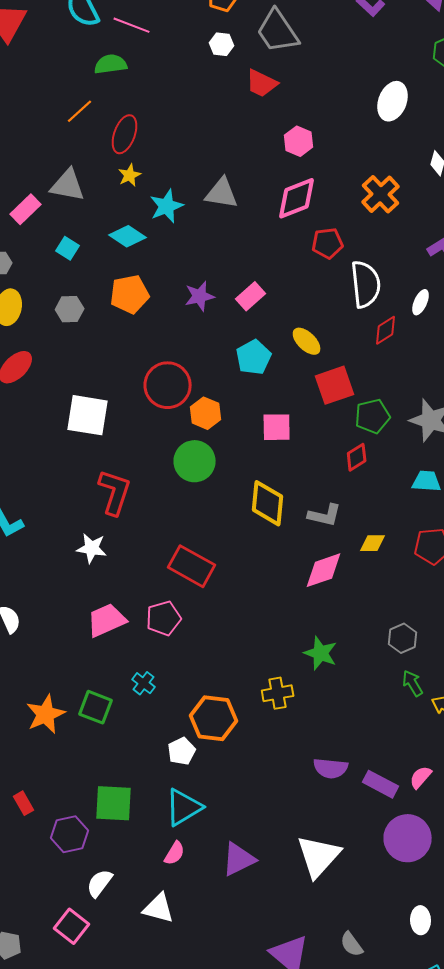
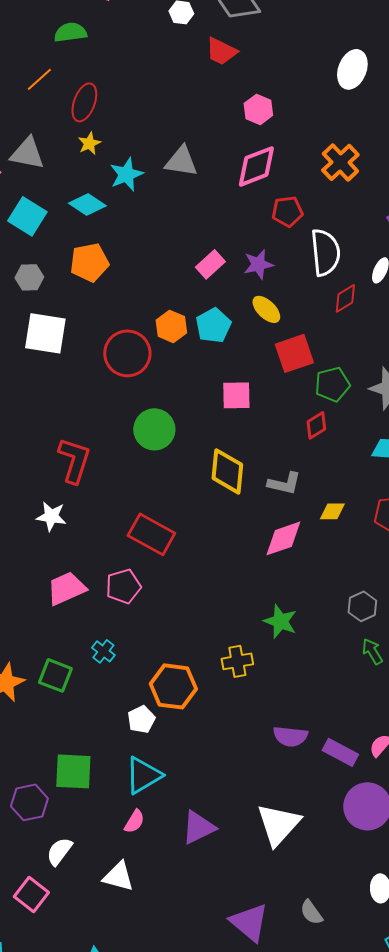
cyan square: (68, 248) -> (27, 216), size x1.6
purple star: (200, 296) -> (258, 264), moved
orange hexagon: (206, 413) -> (171, 326), moved
white square: (88, 415) -> (45, 333), moved

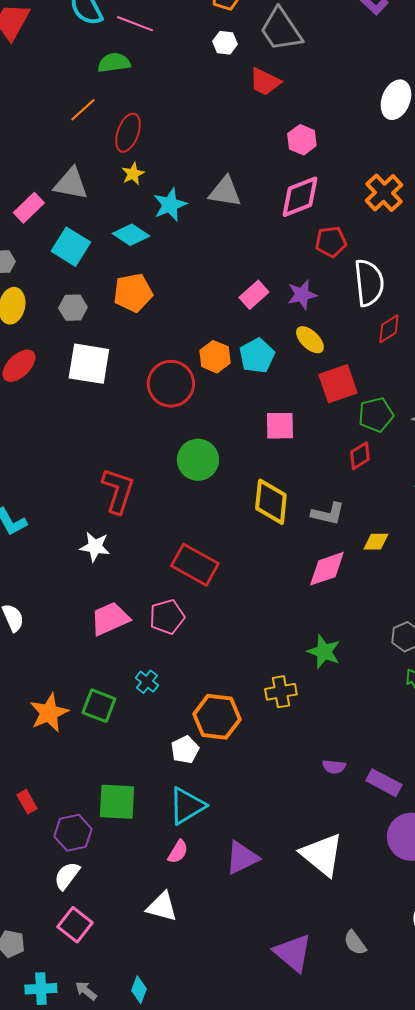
purple semicircle: (290, 736) -> (334, 767), size x0.7
white triangle: (278, 824) -> (322, 855), turned -33
white semicircle: (59, 851) -> (67, 876), moved

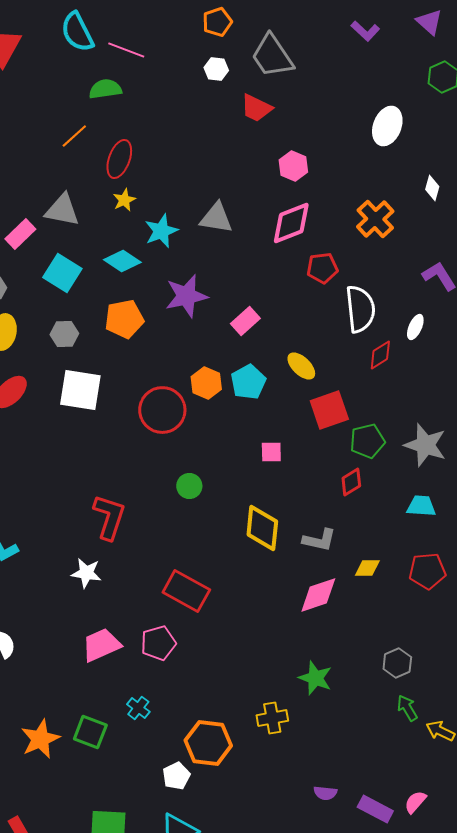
purple star: (302, 295) -> (186, 296), moved, size x1.4
pink square: (280, 426) -> (271, 452), size x0.7
green circle: (198, 460) -> (189, 486), size x0.6

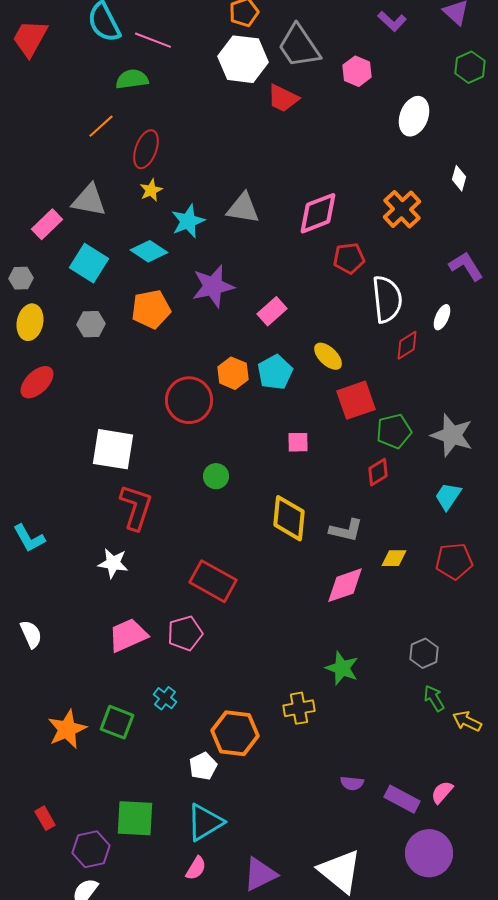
white hexagon: (216, 69) -> (243, 59), size x2.0
pink hexagon: (293, 166) -> (357, 71), moved
white square: (80, 390) -> (113, 449), moved
cyan trapezoid: (421, 506) -> (448, 496), turned -60

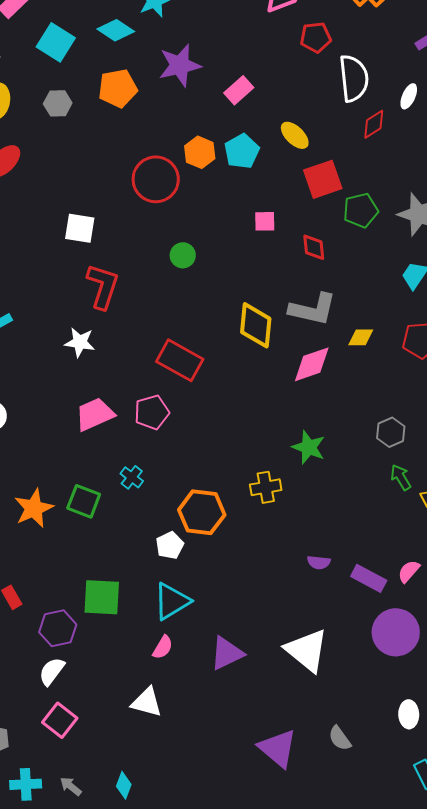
white square: (113, 449) -> (80, 228), size x0.7
red diamond: (378, 472) -> (314, 247), moved, turned -64
yellow diamond: (289, 518) -> (256, 325), moved
gray L-shape: (346, 530) -> (313, 309), size x1.4

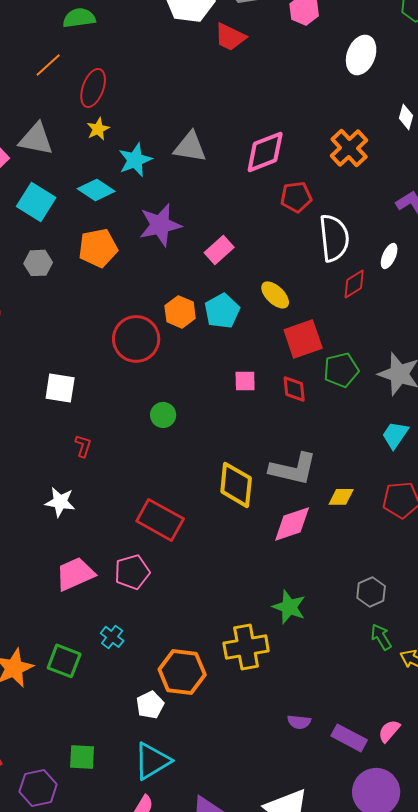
red diamond: (314, 247) -> (294, 389), moved
red L-shape: (103, 286) -> (83, 446), size x0.5
yellow cross: (266, 487) -> (246, 647), size x1.4
green square: (102, 597) -> (82, 757), size x0.7

